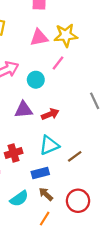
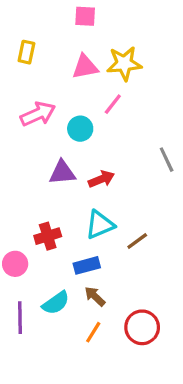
red circle: (78, 201) -> (142, 327), moved

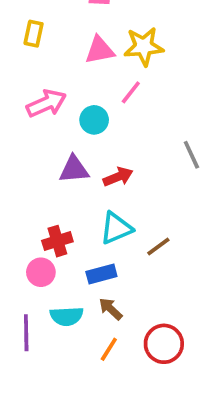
pink circle: (15, 264) -> (41, 272), moved
cyan semicircle: (56, 303) -> (67, 316), turned 32

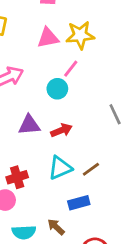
cyan circle: (94, 120) -> (57, 89), moved
brown line: (158, 247) -> (91, 169), moved
blue rectangle: (101, 274) -> (79, 203), moved

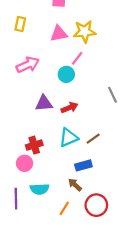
brown arrow: (56, 227) -> (75, 185), moved

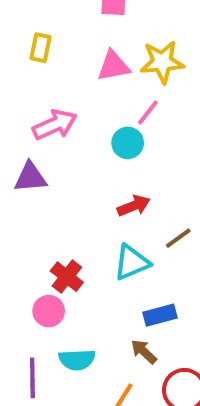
purple triangle: (44, 103) -> (30, 177), moved
brown line: (93, 139) -> (178, 238), moved
red cross: (34, 145) -> (67, 277), turned -35

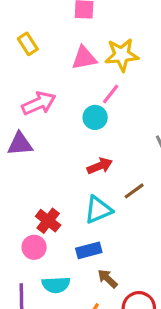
yellow rectangle: (41, 48) -> (28, 44), turned -45
blue rectangle: (160, 315) -> (89, 250), moved

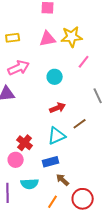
yellow rectangle: (28, 44) -> (13, 38), moved, turned -64
pink line: (111, 94) -> (84, 62), moved

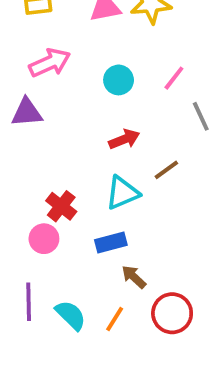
pink line: (84, 62) -> (174, 78), moved
cyan semicircle: (30, 184) -> (71, 315), moved, turned -132

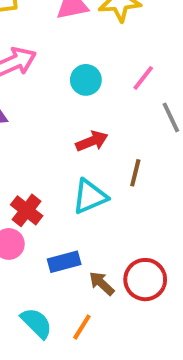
brown line: (166, 170) -> (135, 173), turned -40
blue rectangle: (111, 243) -> (64, 262), moved
red circle: (172, 313) -> (145, 280), moved

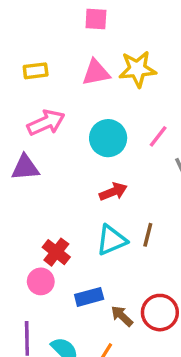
cyan circle: (86, 80) -> (108, 138), size x1.4
brown line: (135, 173) -> (148, 235), moved

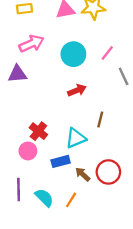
cyan triangle: (112, 240) -> (76, 138), moved

